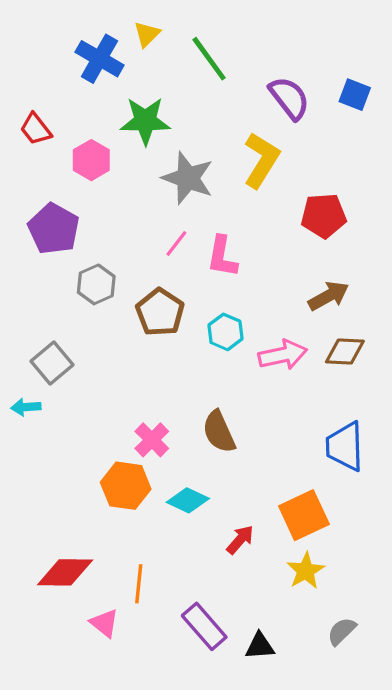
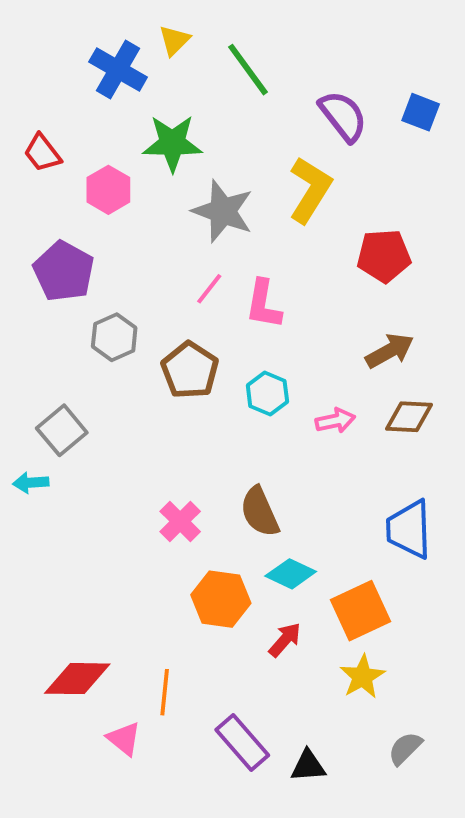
pink arrow: (283, 355) -> (335, 421), size x0.7
orange hexagon: (126, 486) -> (221, 599), moved
cyan diamond: (188, 500) -> (291, 574), moved

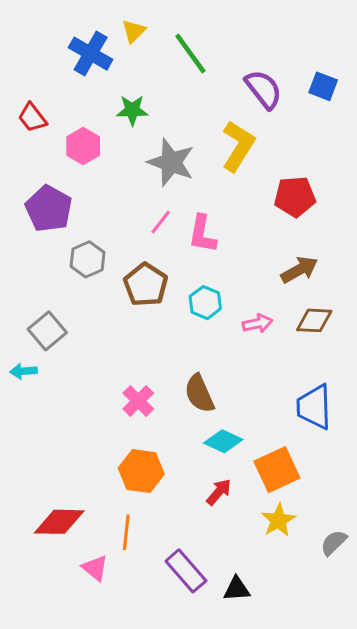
green star: (172, 143) -> (132, 110), size x0.7
orange hexagon: (221, 599) -> (141, 471), moved
gray semicircle: (405, 748) -> (334, 543), moved

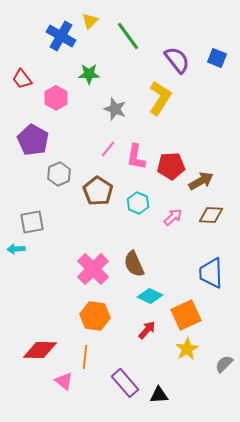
gray star: (171, 162) -> (115, 109), size x0.7
red pentagon: (295, 197) -> (171, 166), moved
pink arrow: (258, 323) -> (173, 217), turned -30
gray square: (47, 331) -> (32, 222), turned 30
pink cross: (138, 401) -> (93, 269), size x1.5

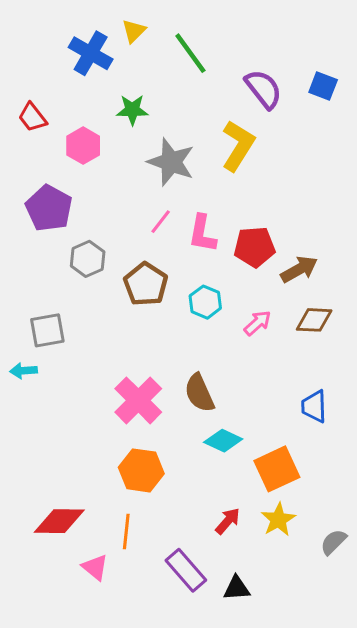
gray star: (115, 109) -> (171, 162), size x1.4
blue trapezoid: (211, 273) -> (314, 406), size x0.7
red arrow: (147, 330) -> (228, 521), moved

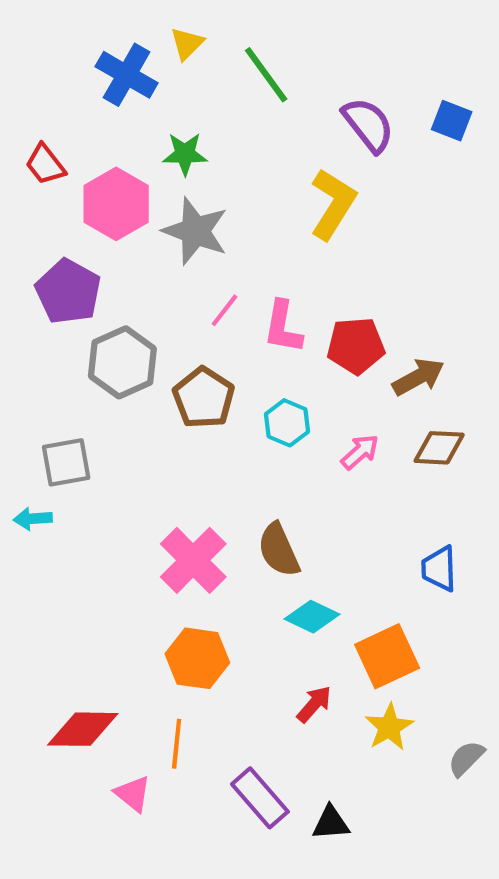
pink hexagon: (83, 146) -> (116, 204), size x1.4
gray star: (171, 162) -> (195, 231), moved
gray hexagon: (88, 259) -> (122, 362), size x1.4
red arrow: (228, 521) -> (314, 704), moved

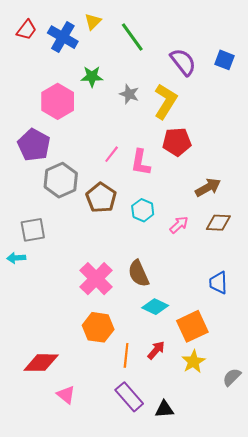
red trapezoid: (45, 164) -> (27, 30), moved, turned -105
gray star: (195, 231) -> (129, 94), moved, size x0.6
red pentagon: (356, 346) -> (177, 142), moved
orange line: (177, 744) -> (126, 355), moved

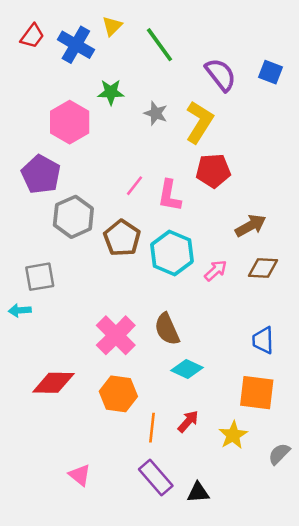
cyan hexagon: (143, 210) -> (172, 253), size x1.6
orange square: (192, 326) -> (257, 393), moved, turned 32
red diamond: (41, 363) -> (53, 383), moved

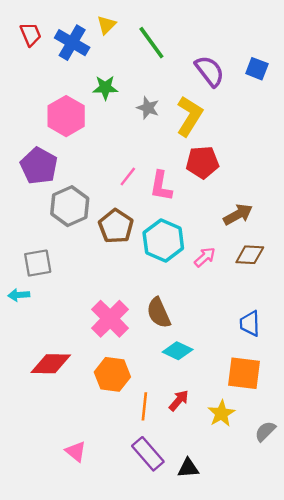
red trapezoid: (32, 36) -> (31, 34), turned -60

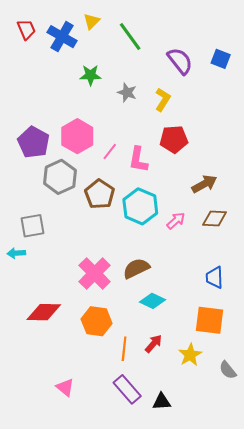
pink hexagon: (66, 116) -> (77, 136), moved
yellow L-shape: (189, 116) -> (163, 100), size x0.7
brown semicircle: (159, 313) -> (136, 268), turned 88
gray semicircle: (265, 431) -> (228, 370), turned -84

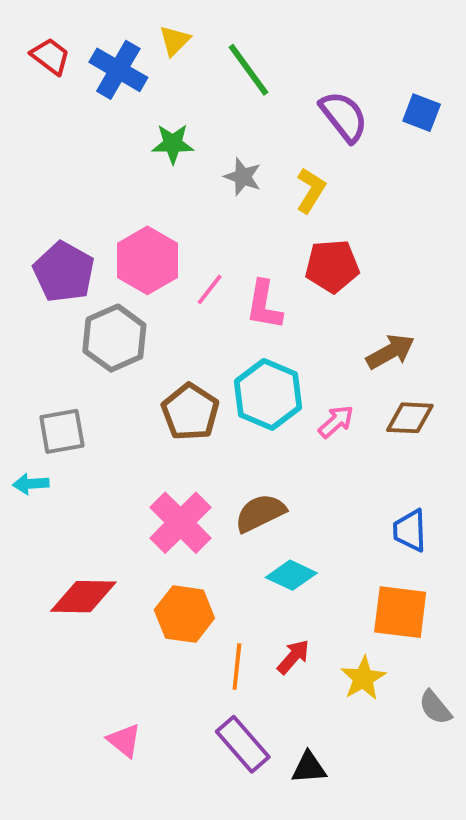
red trapezoid: (26, 29) -> (50, 56), turned -30
brown pentagon: (100, 194) -> (190, 412), moved

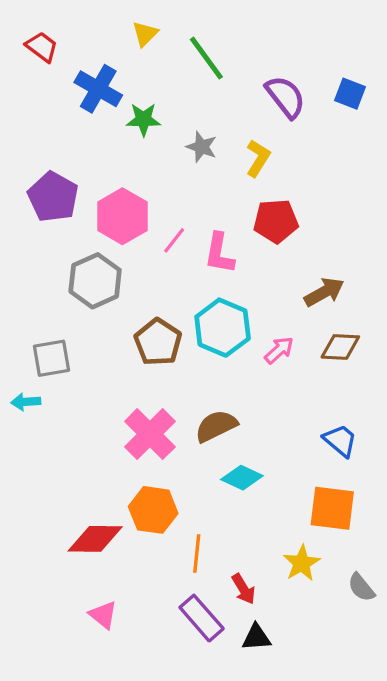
blue cross: (118, 70) -> (98, 89), moved
purple pentagon: (64, 272) -> (53, 197), moved
blue trapezoid: (410, 530) -> (340, 441), turned 132
red diamond: (83, 597) -> (95, 539), moved
red arrow: (293, 657) -> (244, 589), moved, turned 108

